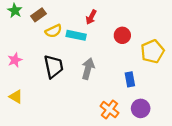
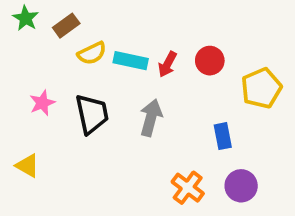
red arrow: (91, 17) -> (167, 64), moved
pink star: (15, 60) -> (42, 103), moved

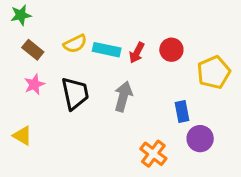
green star: (26, 18) -> (21, 15), turned 30
brown rectangle: (66, 26) -> (33, 50), moved, turned 75
purple circle: (241, 186) -> (200, 139), moved

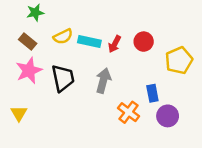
green star: (21, 15) -> (35, 13), moved
pink star: (34, 84) -> (29, 71), size x1.5
yellow triangle: (22, 136) -> (19, 113), turned 30
orange cross: (153, 154) -> (129, 112), moved

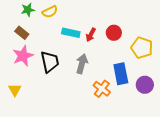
yellow semicircle: (63, 36) -> (50, 12), moved
yellow pentagon: (179, 60) -> (142, 48), turned -30
blue rectangle: (152, 93) -> (121, 74), size x1.5
purple circle: (168, 116) -> (145, 85), moved

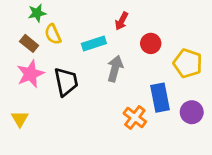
yellow semicircle: (50, 12) -> (53, 34), moved, turned 91
cyan rectangle: (71, 33) -> (94, 43), turned -30
red arrow: (91, 35) -> (122, 21), moved
gray arrow: (82, 64) -> (115, 69), moved

